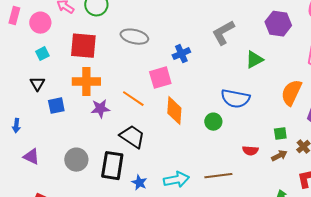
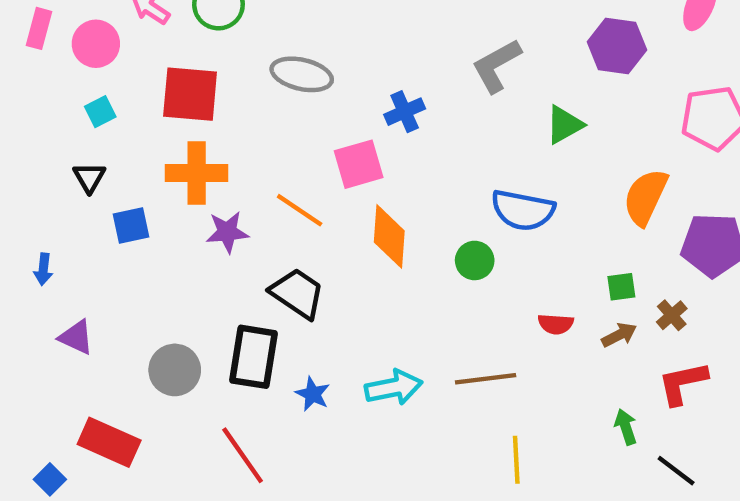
gray circle: (76, 160) -> (175, 370), moved

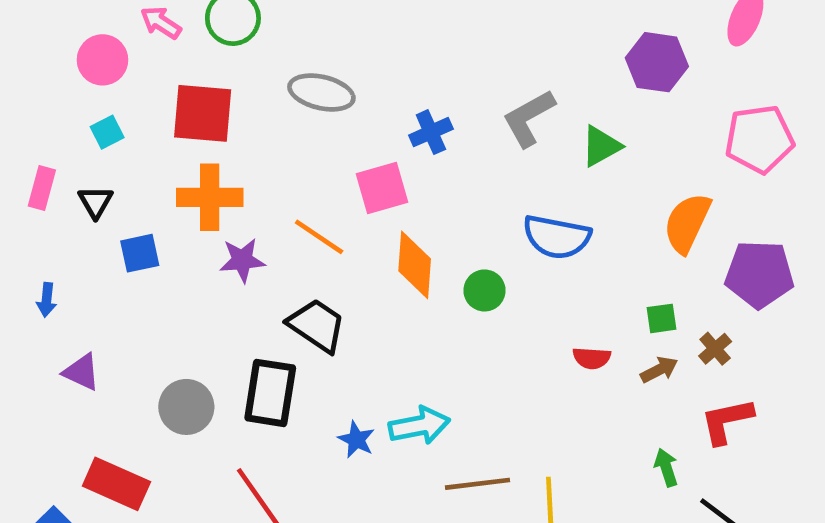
pink rectangle: (39, 28) -> (42, 188), moved
gray L-shape: (497, 66) -> (529, 118), moved
green circle: (475, 260) -> (484, 290), moved
brown line: (486, 379) -> (478, 484), moved
blue star: (313, 394) -> (356, 440), moved

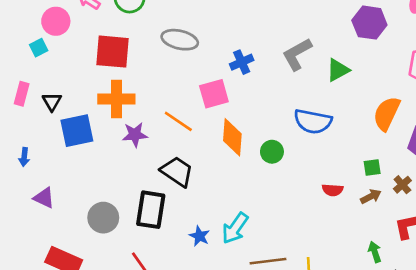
cyan square: (107, 132) -> (39, 48), moved
blue square: (140, 253) -> (77, 131), size x1.5
cyan arrow: (419, 426) -> (235, 228), turned 136

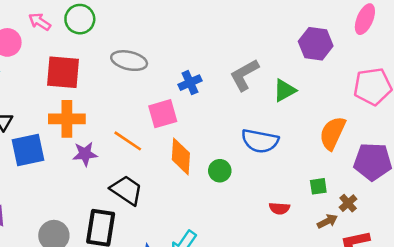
brown arrow: (371, 197) -> (327, 221), moved

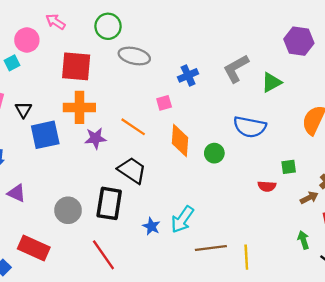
green circle: (80, 19) -> (108, 26), moved
pink square: (163, 114) -> (164, 103), size x0.6
green square: (318, 186) -> (289, 167), moved

